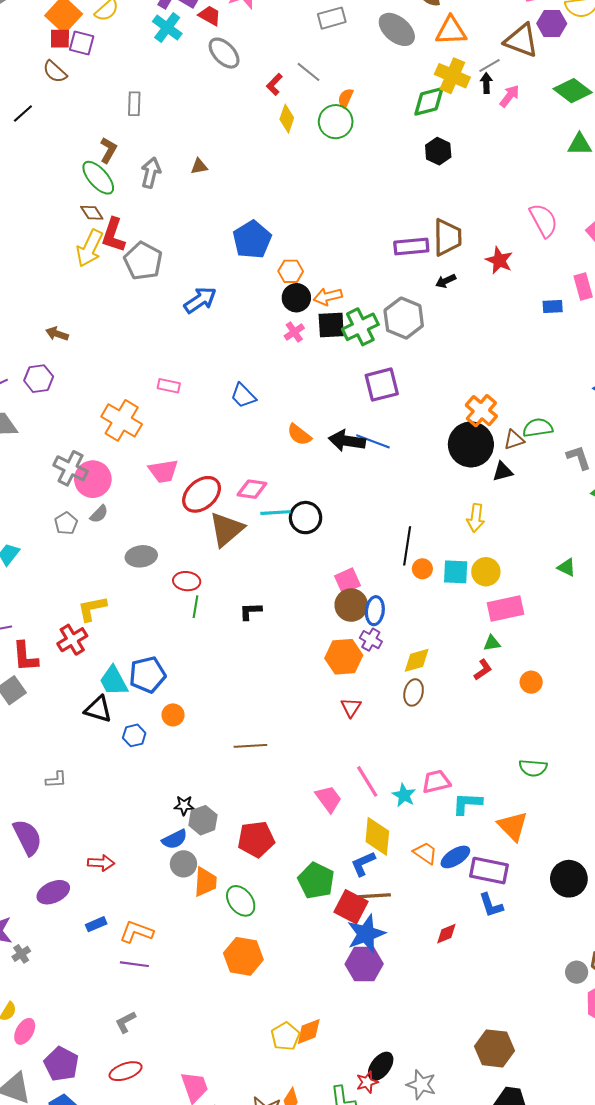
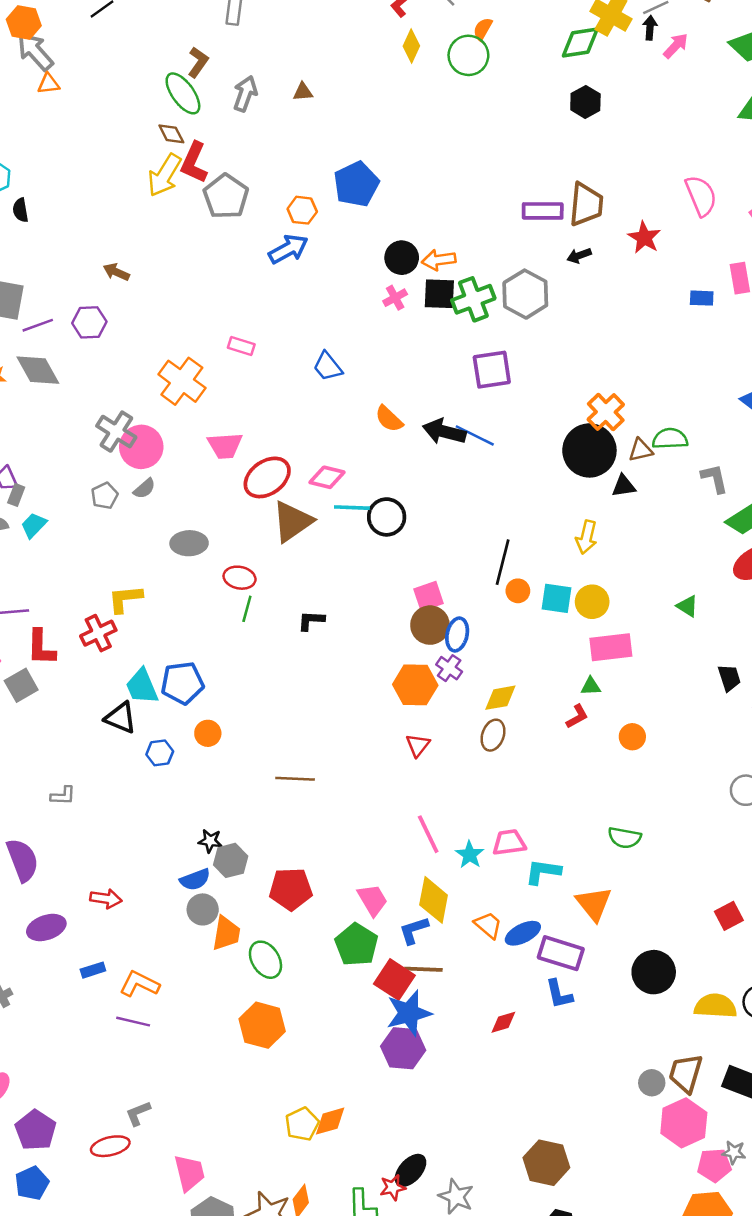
orange hexagon: (291, 271) -> (302, 210), moved
pink trapezoid: (329, 799) -> (373, 900), moved
gray L-shape: (126, 1022) -> (138, 1113), moved

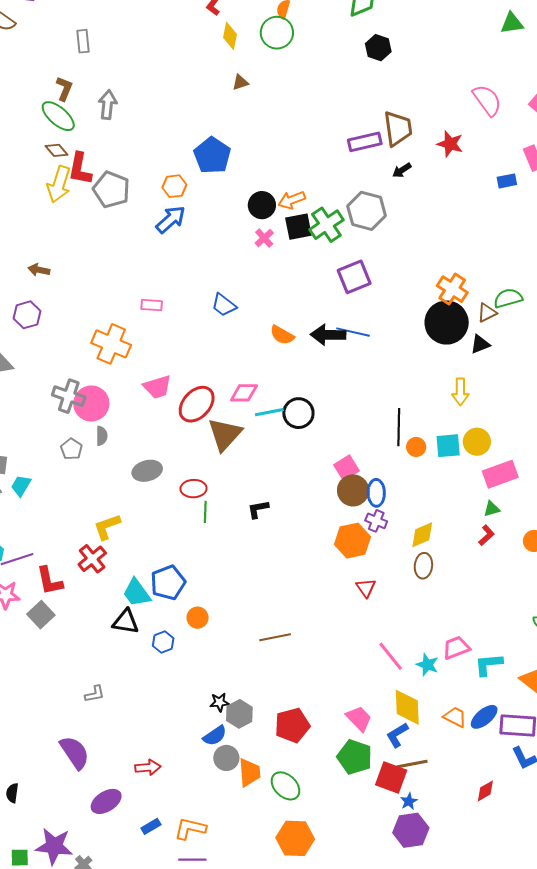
brown triangle: (303, 92) -> (240, 82), moved
gray semicircle: (144, 489) -> (102, 436), turned -36
blue star: (409, 1013) -> (409, 801), size x0.5

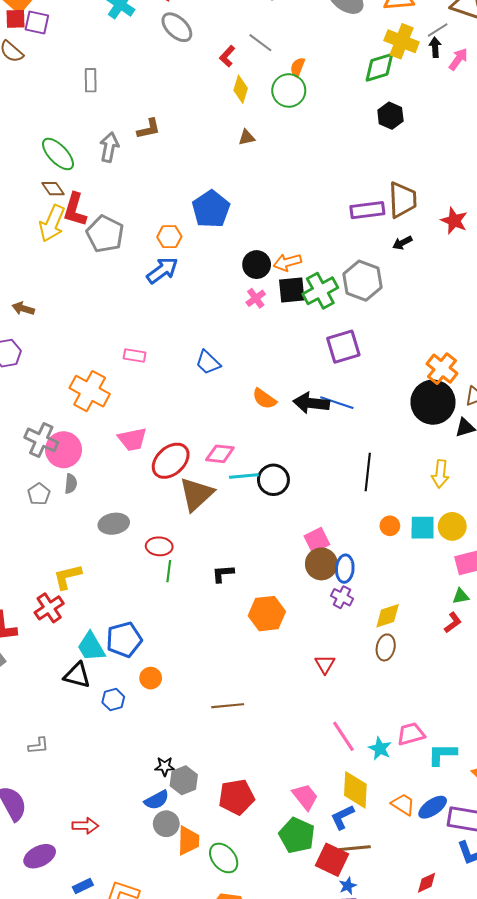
brown L-shape: (64, 89) -> (149, 129), moved, turned 50
black line: (399, 427) -> (368, 472), moved
orange hexagon: (353, 541) -> (267, 614), moved

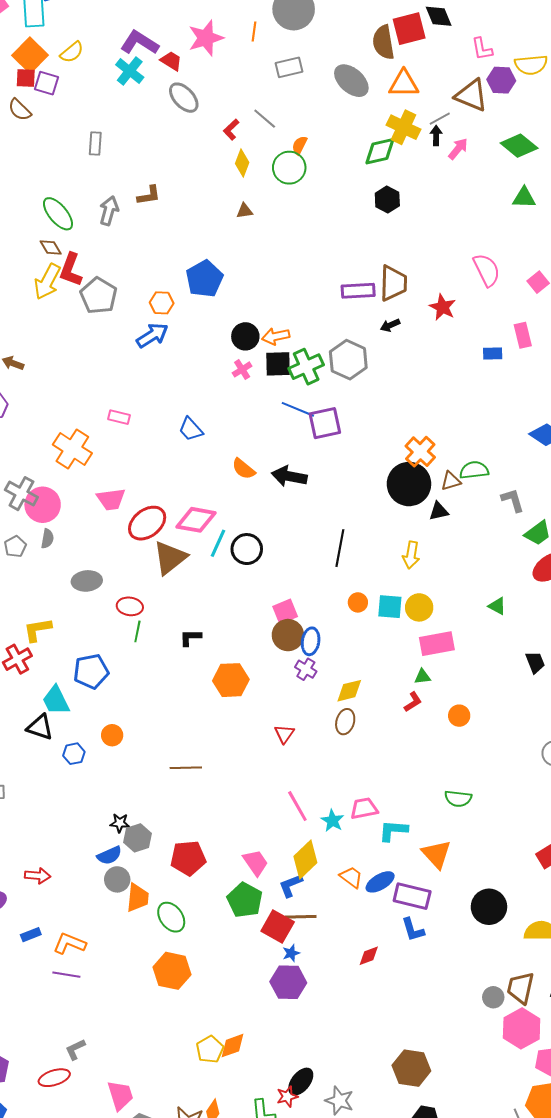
blue line: (337, 403) -> (298, 409), moved
pink diamond: (220, 454) -> (196, 520), size x1.4
cyan line: (244, 476) -> (218, 543), turned -64
blue pentagon: (124, 640) -> (91, 671), moved
yellow diamond: (355, 790) -> (305, 859), turned 39

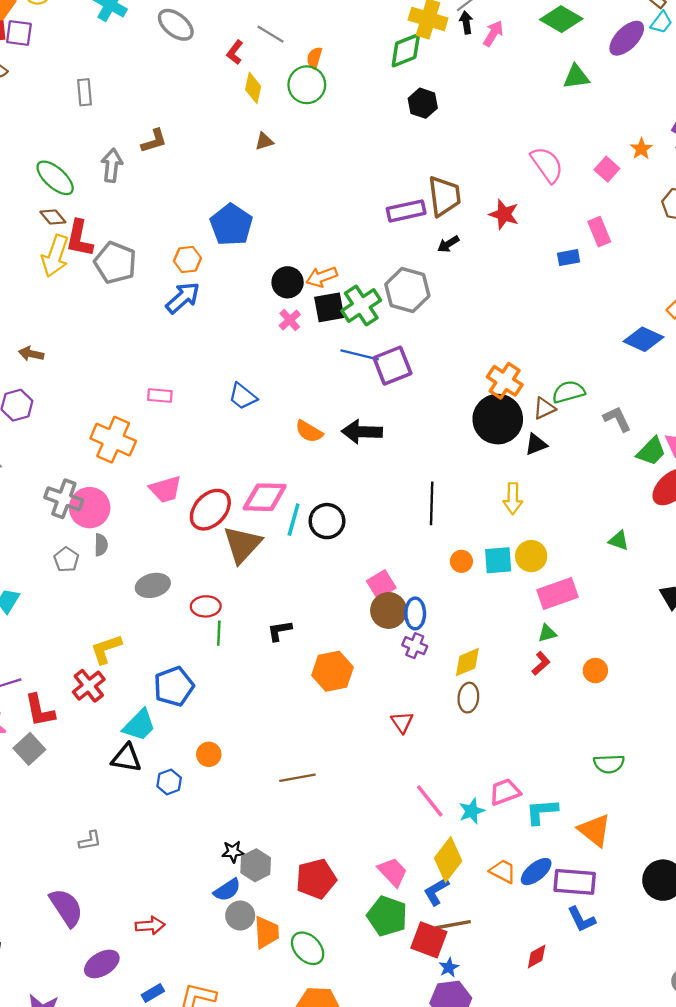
cyan trapezoid: (56, 700) -> (139, 725), turned -100
cyan star: (332, 821) -> (472, 811), turned 30

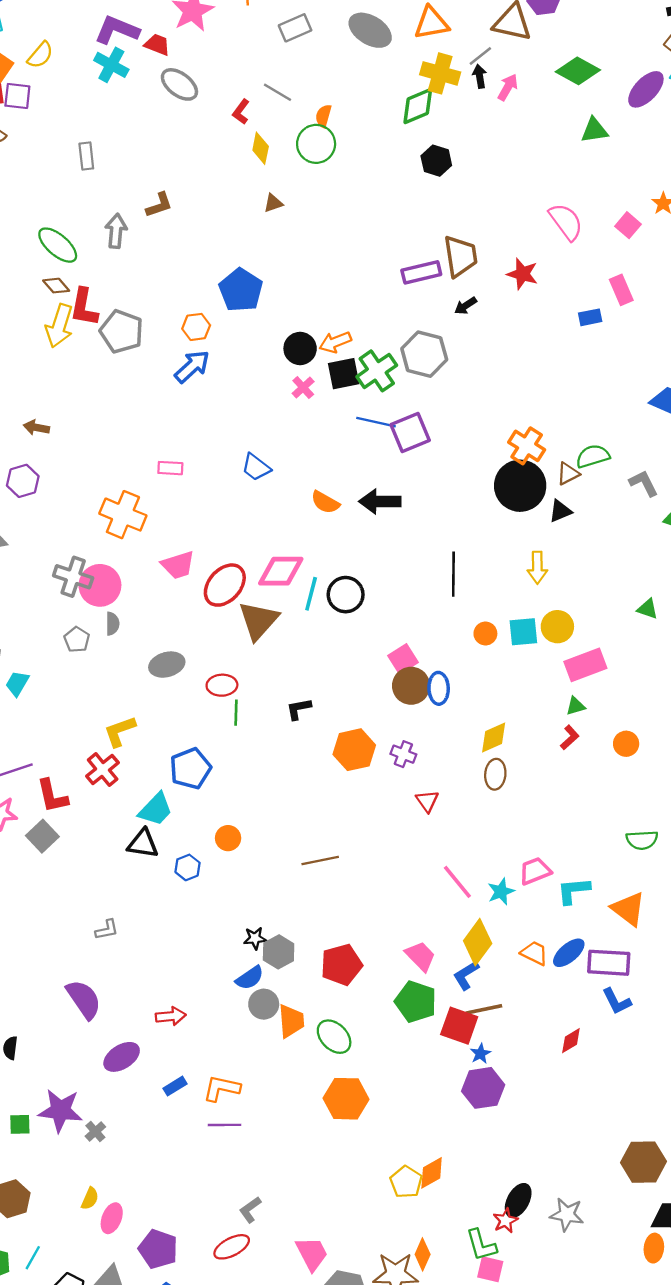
purple cross: (415, 646) -> (403, 754), moved

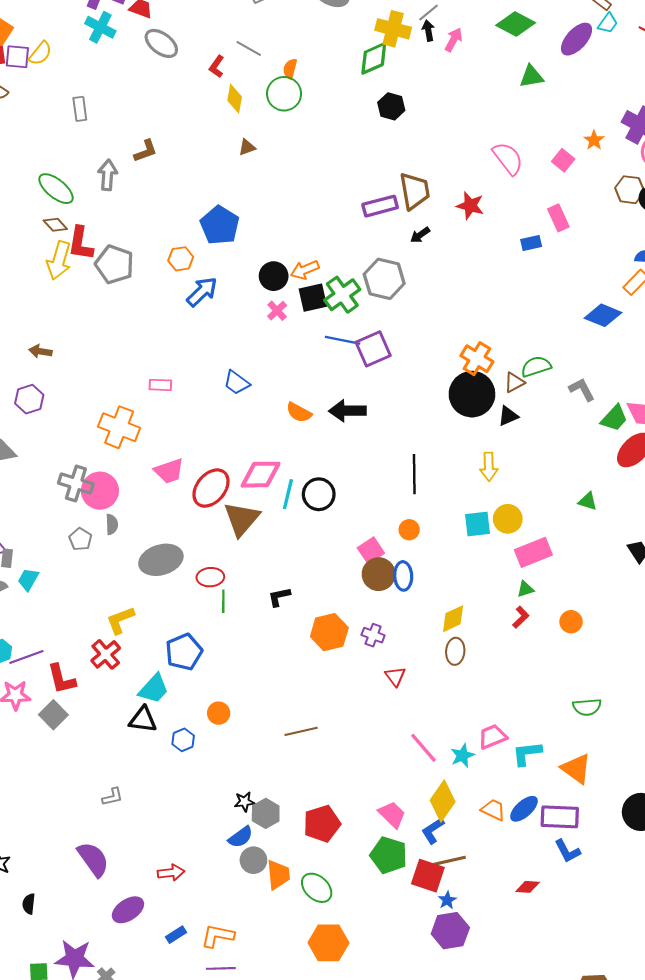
yellow semicircle: (40, 55) -> (40, 53), moved
blue arrow: (192, 366) -> (202, 292), moved
orange circle: (485, 634) -> (409, 530), moved
gray ellipse: (167, 665) -> (161, 560), size x1.4
red diamond: (571, 1041) -> (528, 887), turned 35

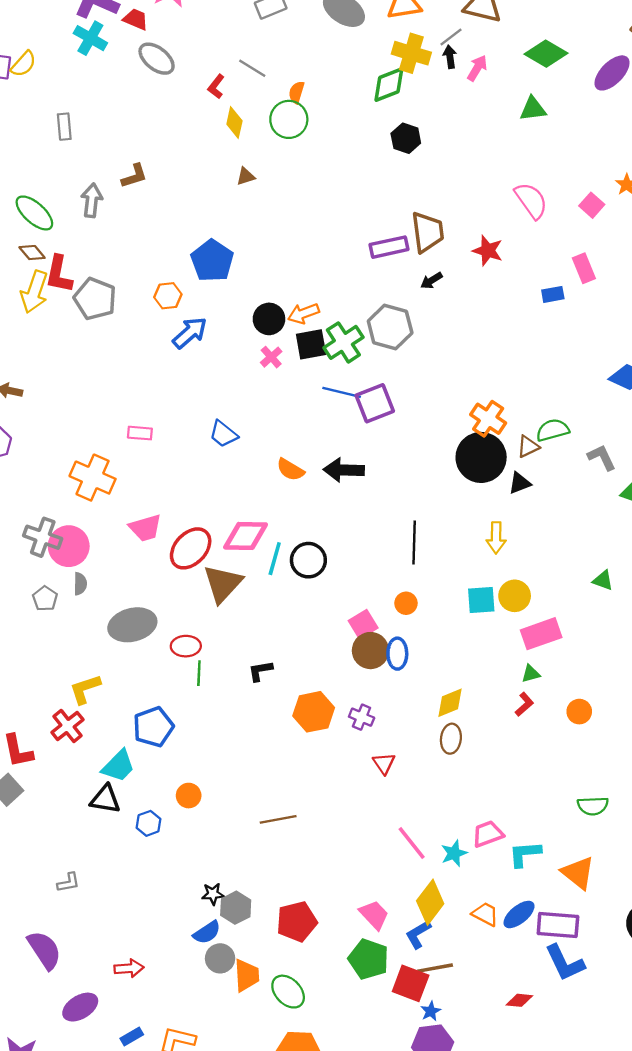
green triangle: (531, 76) -> (533, 109), moved
blue L-shape: (567, 851) -> (565, 963), size x1.4

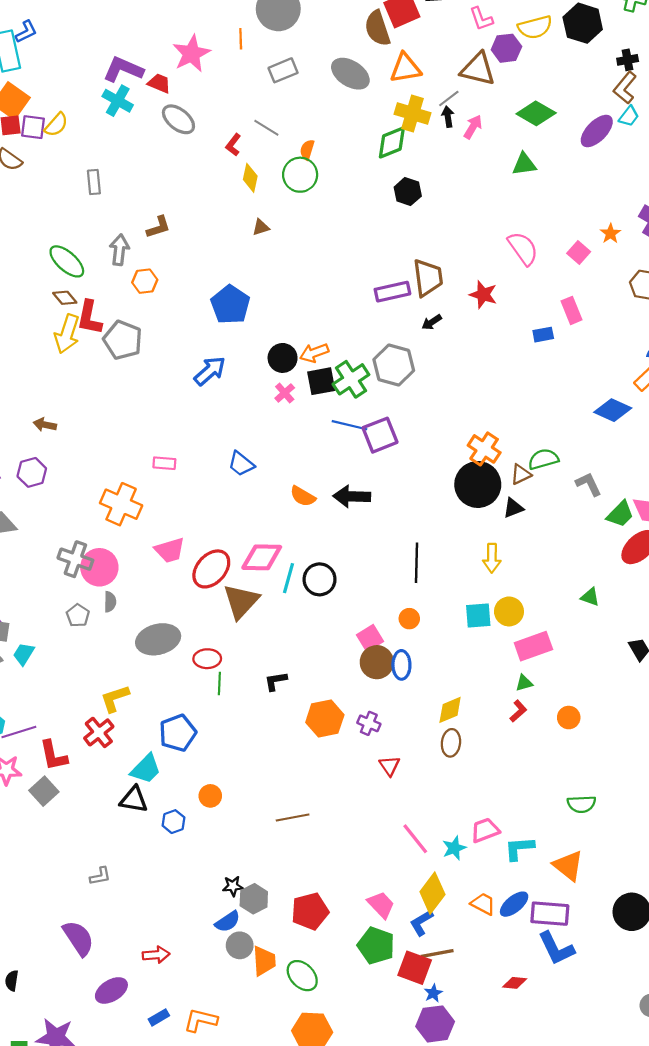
orange hexagon: (168, 296) -> (145, 281), moved

